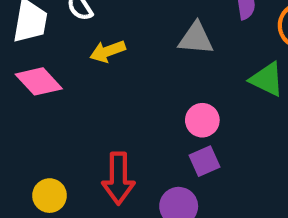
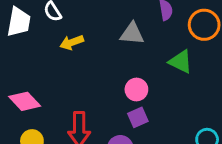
pink diamond: (39, 81) -> (25, 101), moved

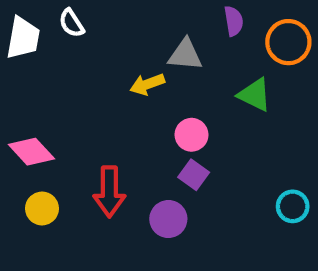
yellow arrow: (72, 42) -> (147, 84), moved
purple square: (138, 117) -> (194, 175), turned -30

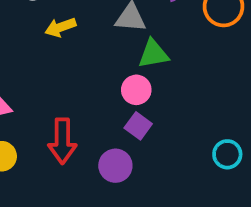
yellow arrow: (147, 84) -> (60, 27), moved
green triangle: (255, 95) -> (153, 54), moved, turned -36

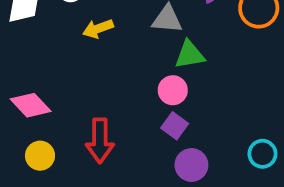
purple circle: (115, 166) -> (191, 165), moved

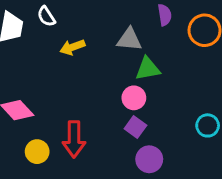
cyan circle: (262, 154) -> (208, 125), moved
yellow circle: (40, 156) -> (37, 152), moved

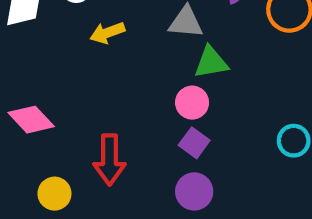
yellow circle: (37, 152) -> (54, 194), moved
purple circle: (149, 159) -> (194, 191), moved

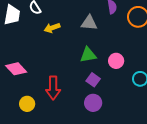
green triangle: (211, 62) -> (88, 55), moved
pink circle: (192, 103) -> (116, 61), moved

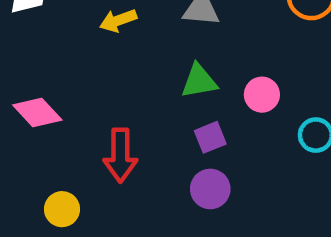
purple square: (93, 80) -> (210, 137), turned 32
yellow circle: (27, 104) -> (62, 209), moved

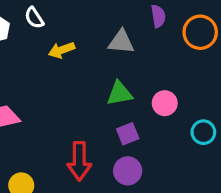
red arrow: (120, 155) -> (79, 161), moved

